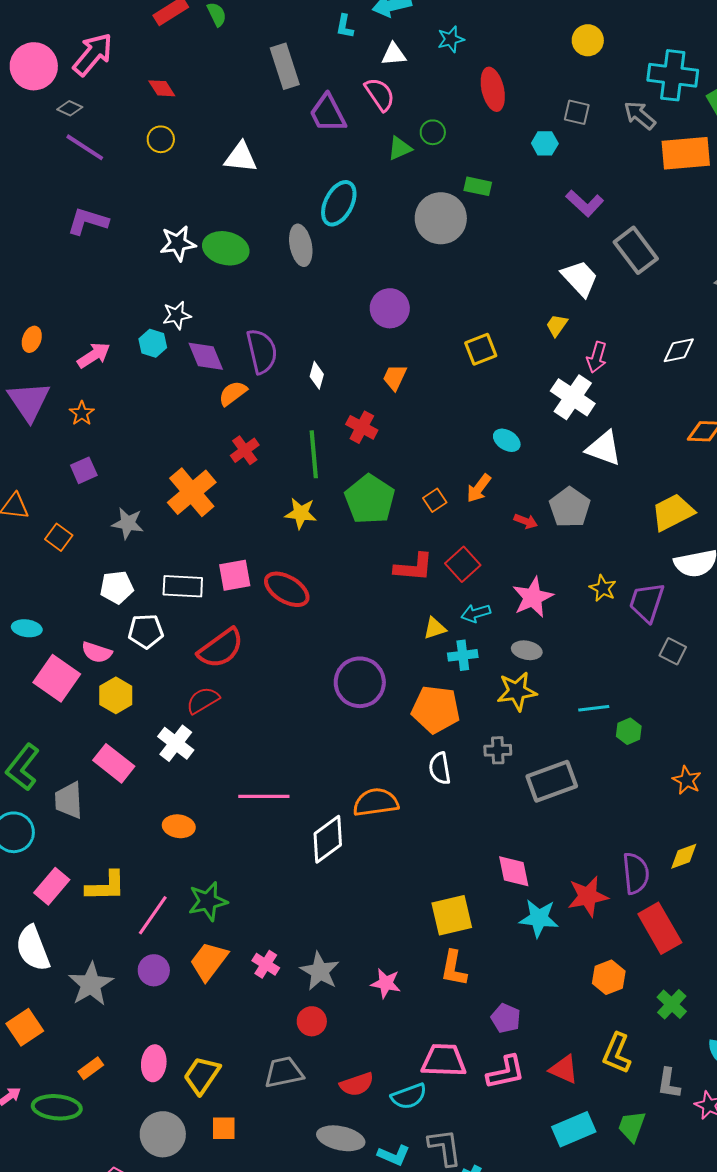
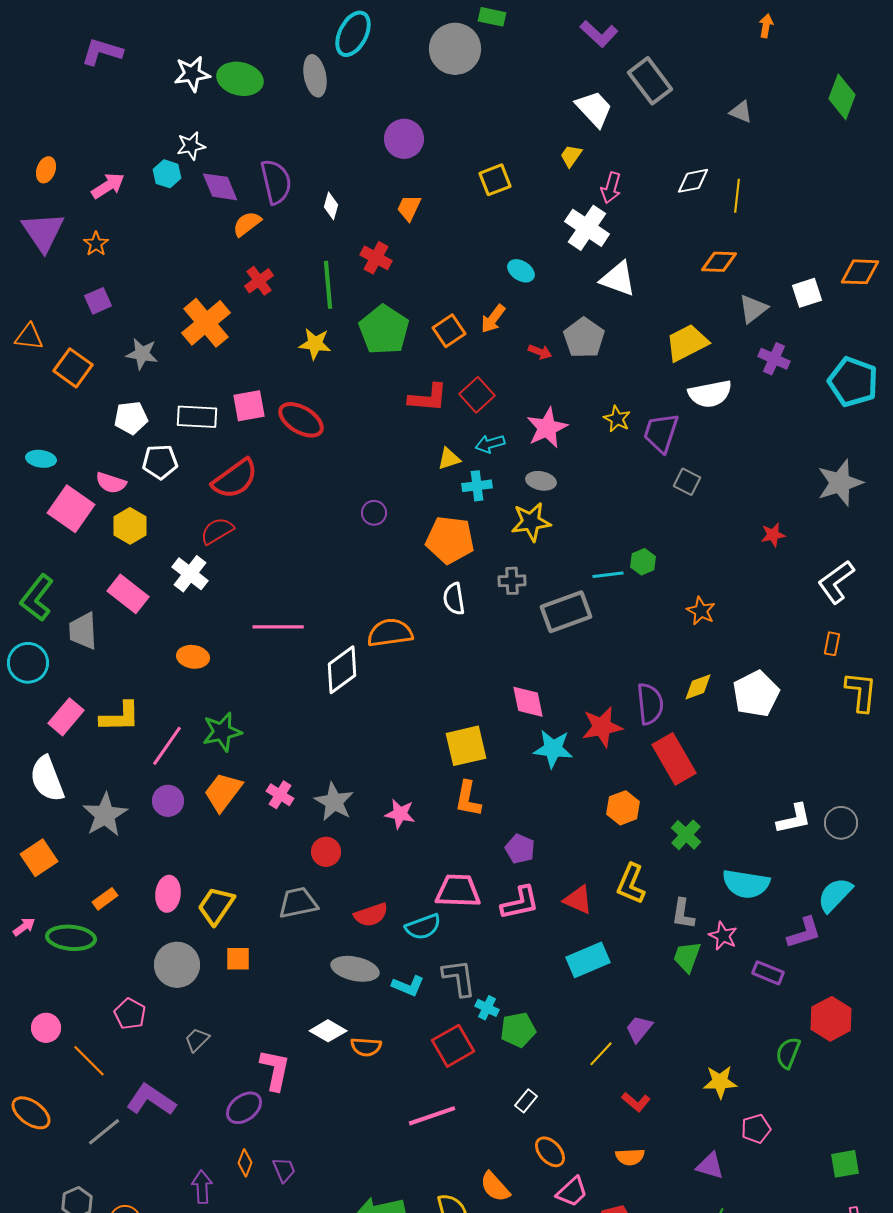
orange square: (435, 500) -> (449, 331), size x1.4
orange square: (59, 537) -> (73, 368), size x1.4
purple circle: (360, 682) -> (374, 513), size x0.5
cyan line: (594, 708) -> (608, 575), moved
green trapezoid: (632, 1126) -> (687, 957), moved

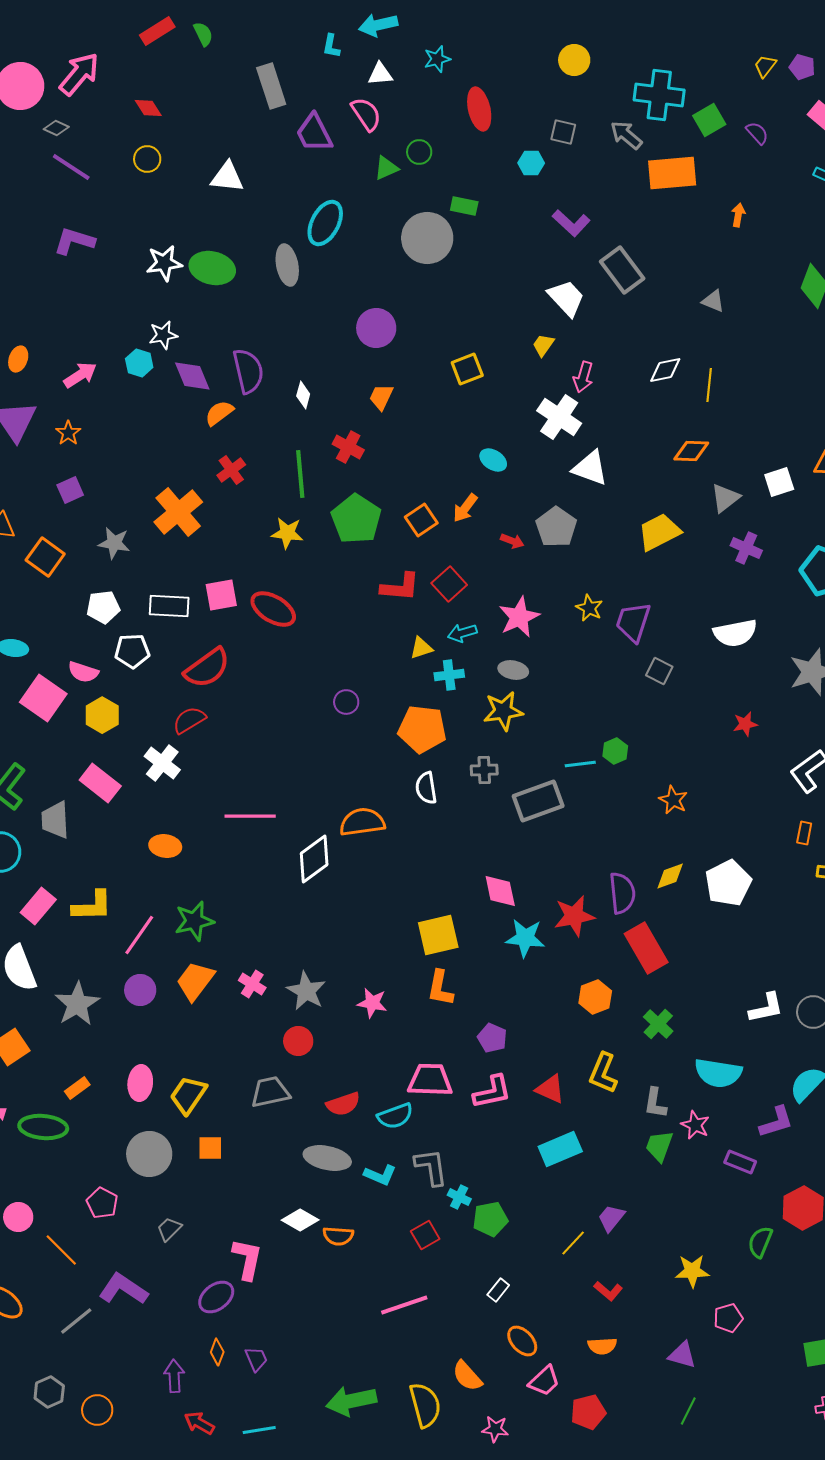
white semicircle: (710, 394) -> (735, 633), moved
red square: (453, 1046) -> (425, 1235), size x0.7

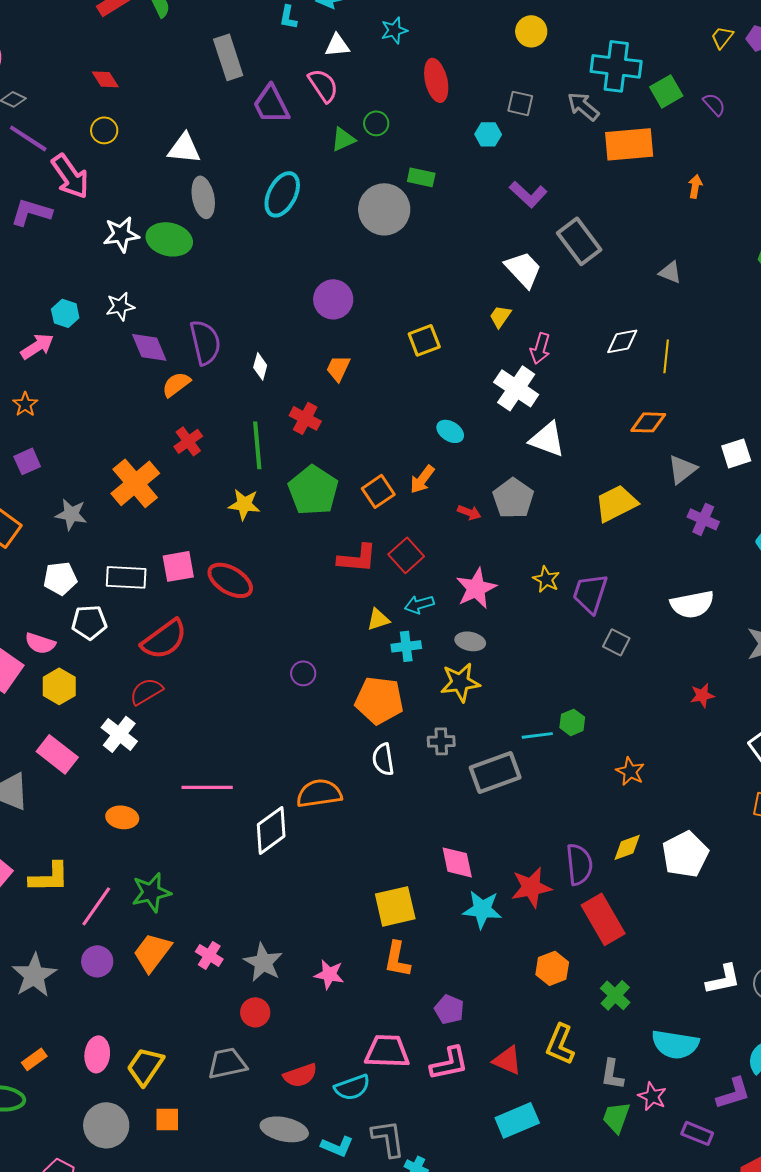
pink arrow: (79, 74) -> (70, 176), moved, turned 105
gray ellipse: (287, 265) -> (203, 197), moved
cyan hexagon: (139, 363) -> (65, 313), moved

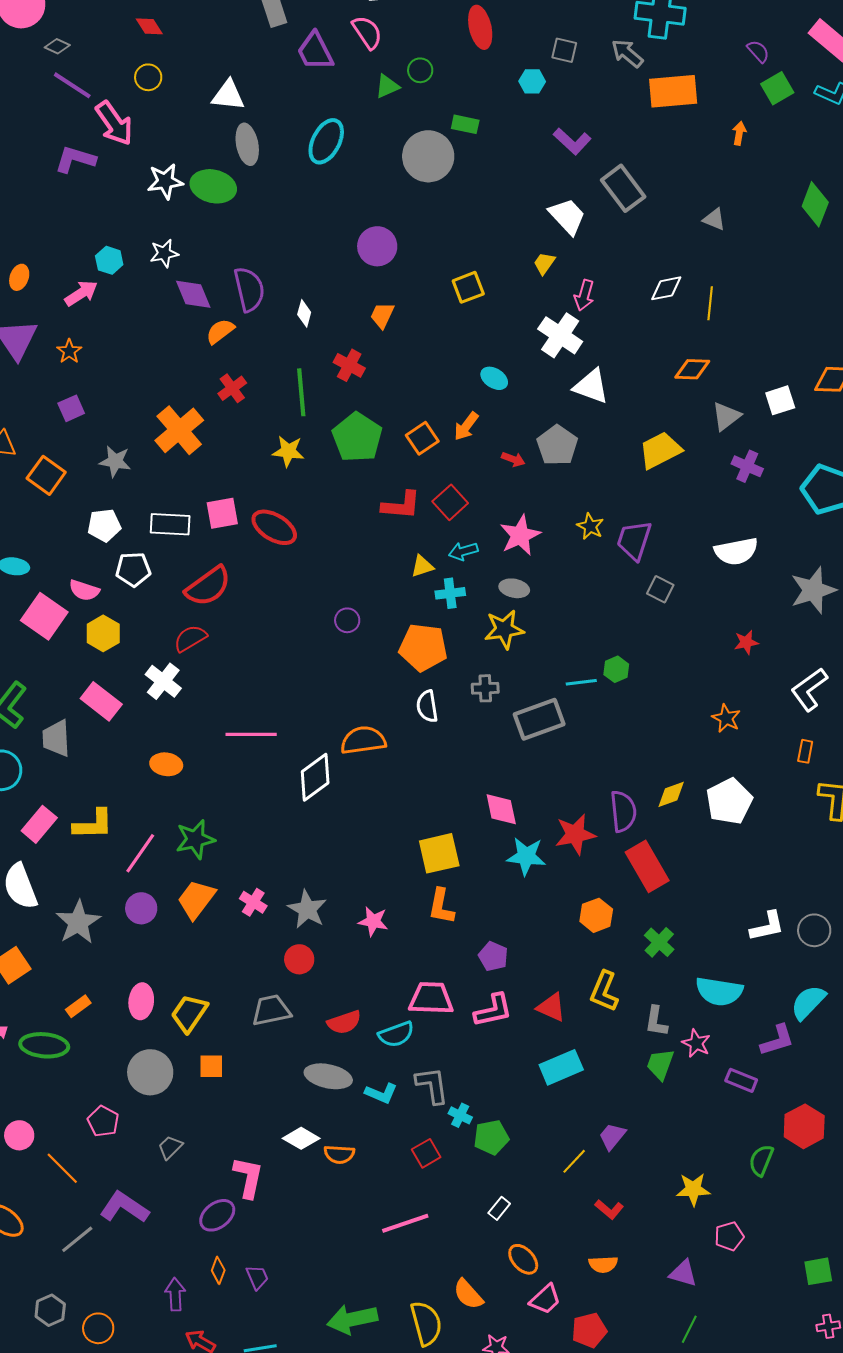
green square: (666, 91) -> (777, 88), moved
orange star: (630, 771) -> (726, 718), moved

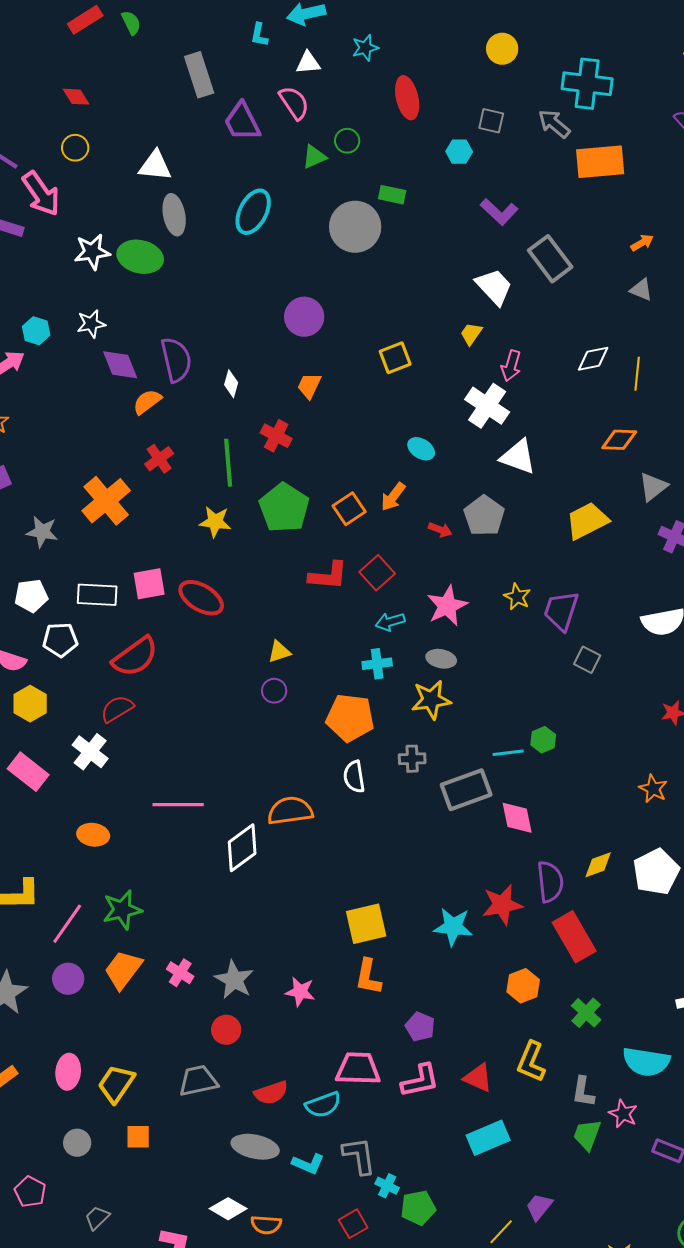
orange arrow: (739, 133) -> (642, 243), moved, turned 50
yellow triangle: (422, 566) -> (279, 652), moved
pink diamond: (501, 809) -> (517, 818), moved
gray circle: (150, 1072) -> (77, 1143), size x0.6

